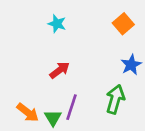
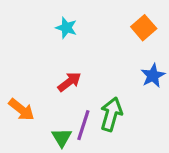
green arrow: (115, 99) -> (111, 114), moved
orange arrow: (28, 112) -> (21, 110), moved

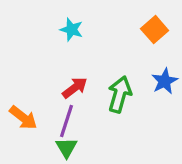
green arrow: (111, 114) -> (120, 94), moved
purple line: (83, 125) -> (66, 121), moved

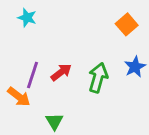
cyan star: (71, 30) -> (27, 18), moved
purple line: (66, 121) -> (33, 75), moved

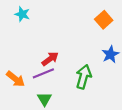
purple line: (33, 75) -> (43, 73), moved, turned 50
green arrow: (98, 78) -> (84, 77), moved

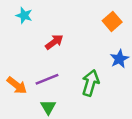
red arrow: (50, 59) -> (54, 42), moved

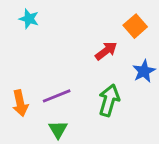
red arrow: (54, 42) -> (106, 51), moved
orange arrow: (17, 85) -> (20, 103), turned 40

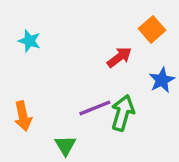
cyan star: (29, 19) -> (29, 41), moved
purple line: (57, 96) -> (95, 108), moved

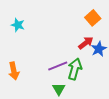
red arrow: (119, 57) -> (86, 43), moved
green triangle: (65, 145) -> (59, 89), moved

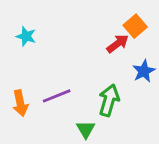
red arrow: (86, 43) -> (118, 44), moved
purple line: (58, 66) -> (57, 96), moved

